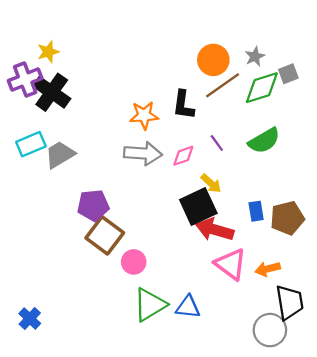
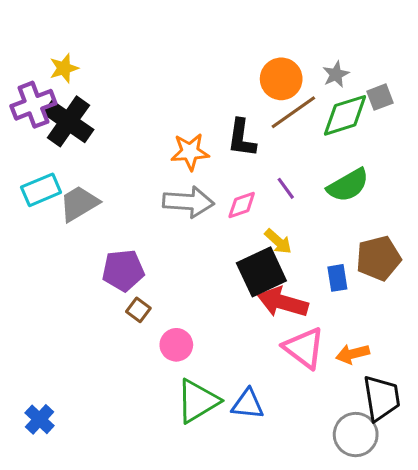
brown pentagon: (287, 218) -> (378, 258), moved
brown square: (105, 235) -> (138, 310), size x0.5

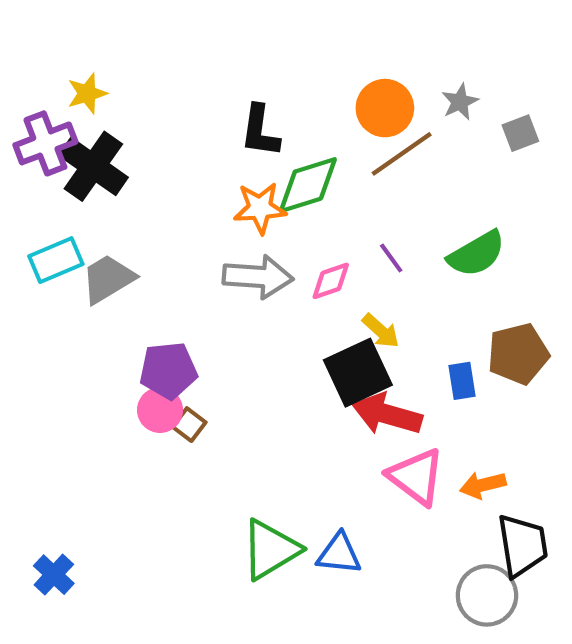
green diamond: (345, 115) -> (308, 185), moved
black L-shape: (242, 138) -> (260, 131), moved
pink circle: (176, 345) -> (160, 410), moved

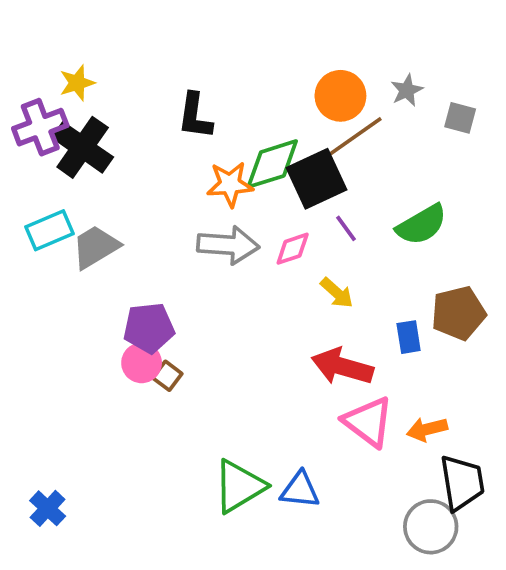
black L-shape: (260, 131) -> (195, 116), moved
gray square: (520, 133) -> (460, 118), turned 36
black square: (358, 373) -> (317, 179), moved

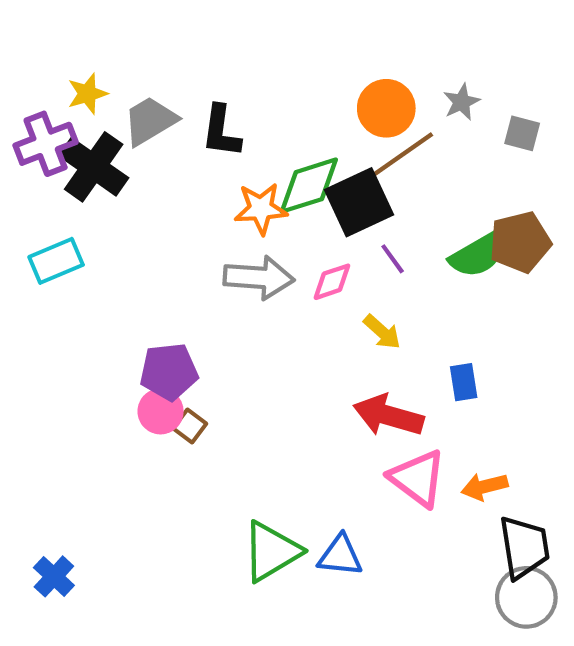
gray trapezoid: (95, 247) -> (150, 121), moved
brown pentagon: (458, 313) -> (520, 242), moved
gray circle: (431, 527) -> (526, 597), moved

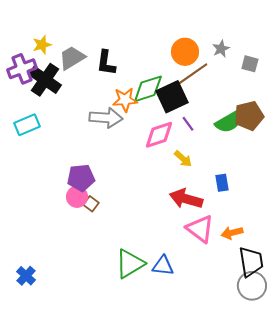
gray arrow: (259, 278) -> (106, 118), moved
pink diamond: (332, 282) -> (159, 135), size x1.5

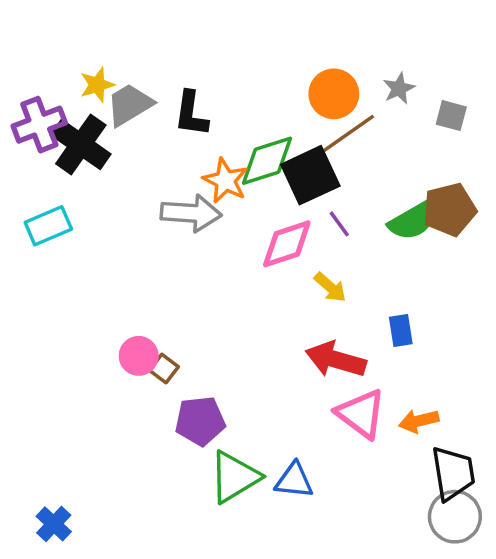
yellow star: (42, 45) -> (97, 85), moved
orange star: (125, 100) -> (225, 181), turned 30
purple pentagon: (81, 178) -> (200, 421), moved
blue cross: (26, 276) -> (54, 524), moved

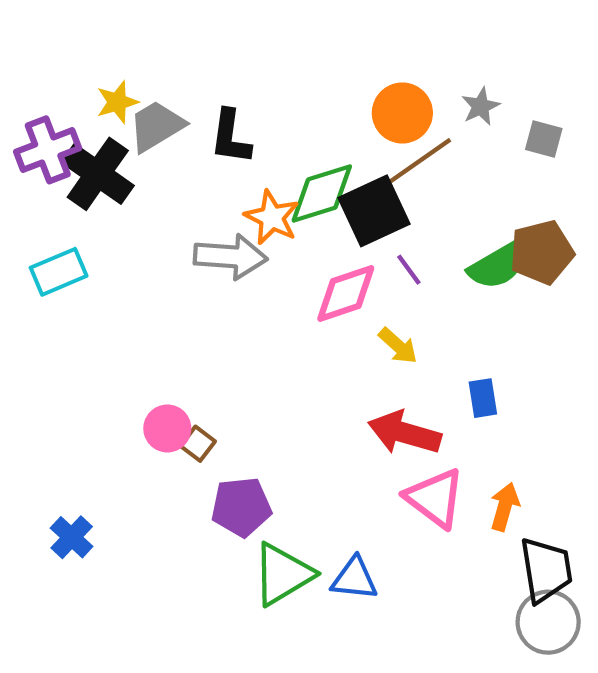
orange arrow: (419, 421) -> (505, 507), turned 120
blue cross: (54, 524) -> (72, 537), moved

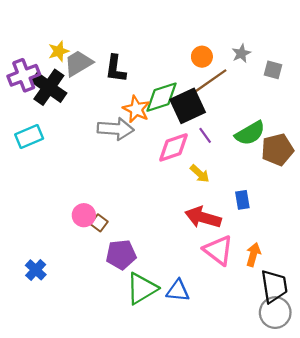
orange circle: (402, 113) -> (202, 57), size x0.7
brown pentagon: (542, 252) -> (277, 150), moved

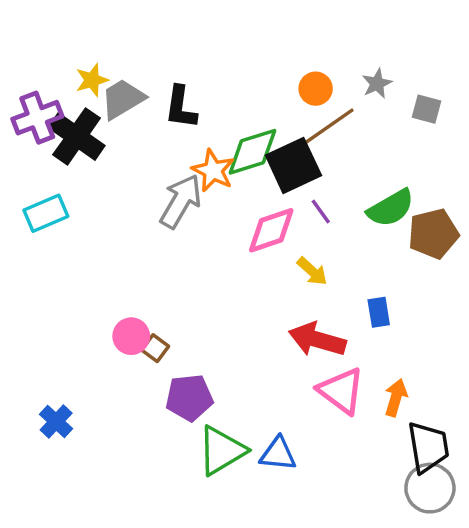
gray arrow: (116, 129) -> (181, 201), turned -64

